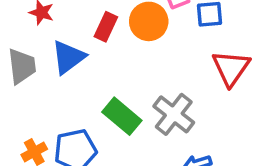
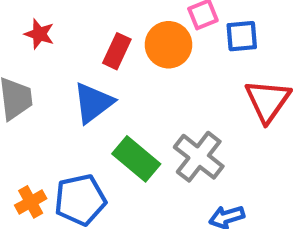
blue triangle: (68, 57) -> (93, 103), moved

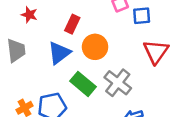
orange circle: (169, 45) -> (95, 47), moved

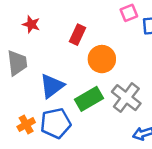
blue triangle: (59, 53) -> (52, 86), moved
green rectangle: (83, 84) -> (89, 99), turned -70

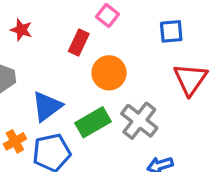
pink square: (129, 13) -> (107, 15), moved, turned -30
orange cross: (26, 125) -> (15, 141), moved

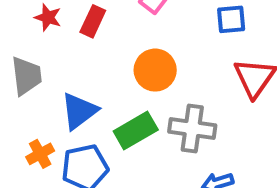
red rectangle: (79, 43) -> (93, 21), moved
gray cross: (139, 121) -> (192, 129), turned -30

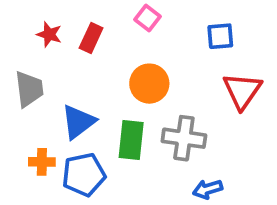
green rectangle: (136, 130) -> (131, 140), turned -54
orange cross: (40, 154) -> (42, 162), turned 30

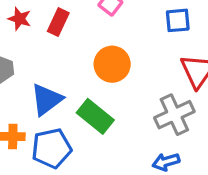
gray cross: (184, 138) -> (174, 115), moved, turned -33
green rectangle: (131, 140) -> (95, 116), turned -57

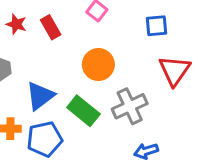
red rectangle: (58, 22) -> (51, 27), turned -55
gray cross: (174, 115) -> (130, 106), moved

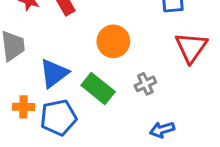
gray cross: (130, 106) -> (145, 84), size x0.6

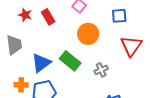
orange circle: (113, 41) -> (88, 34), moved
green rectangle: (98, 89) -> (70, 61), moved

